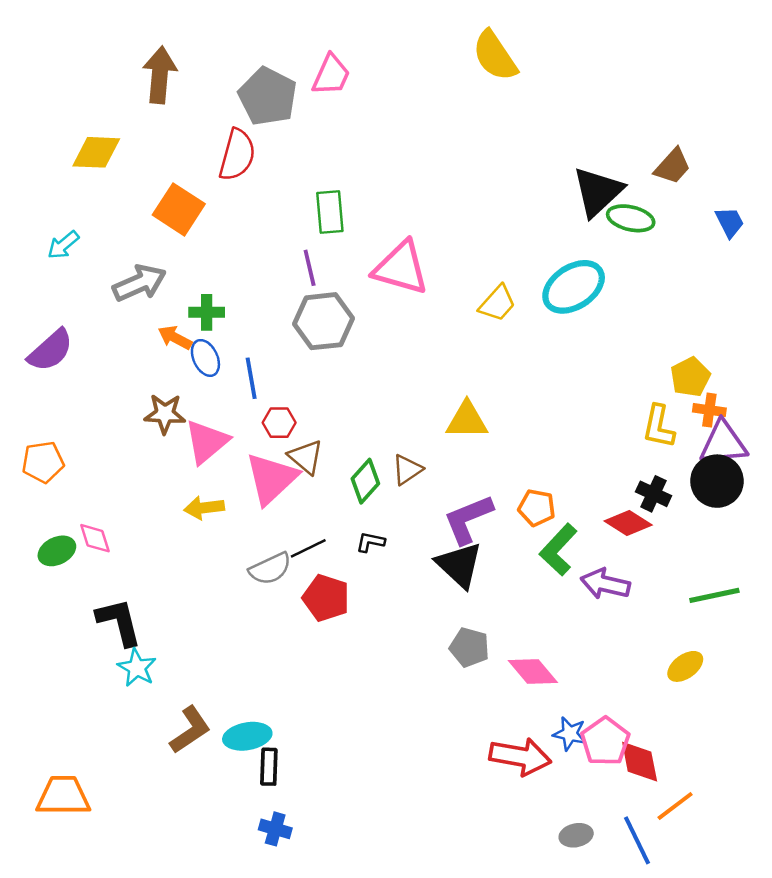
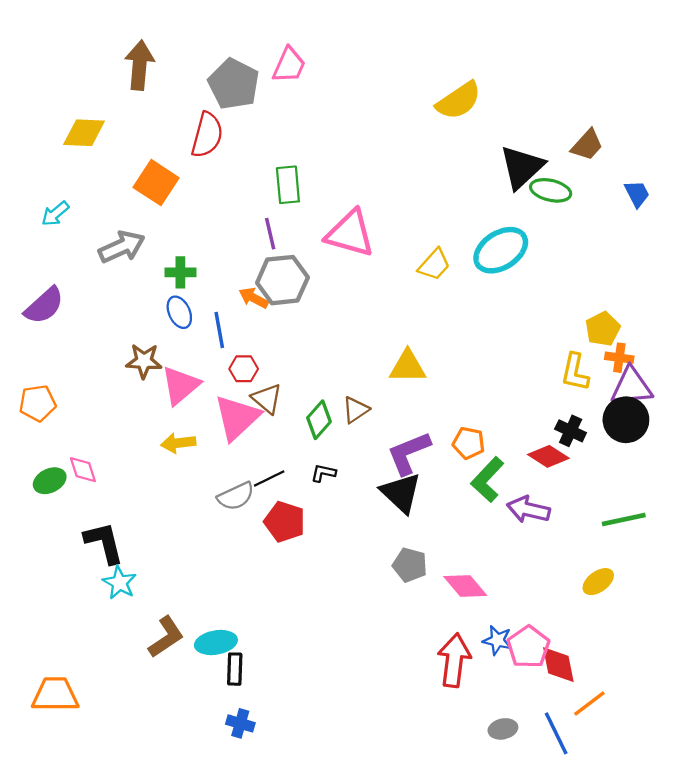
yellow semicircle: (495, 56) -> (459, 101), moved, turned -90
orange arrow: (175, 338) -> (254, 298), moved
red arrow: (520, 757) -> (454, 660), turned -93

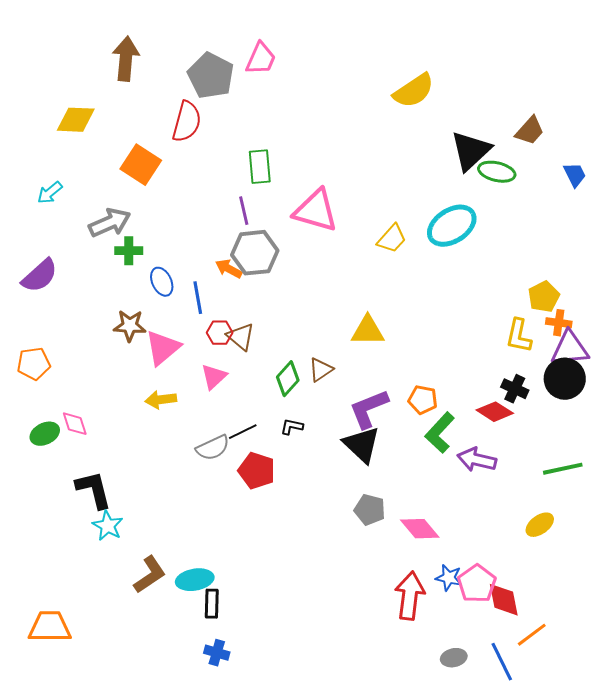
green cross: (180, 272) -> (129, 251), moved
brown triangle: (267, 399) -> (241, 337), moved
pink triangle: (237, 418) -> (214, 377), size x0.6

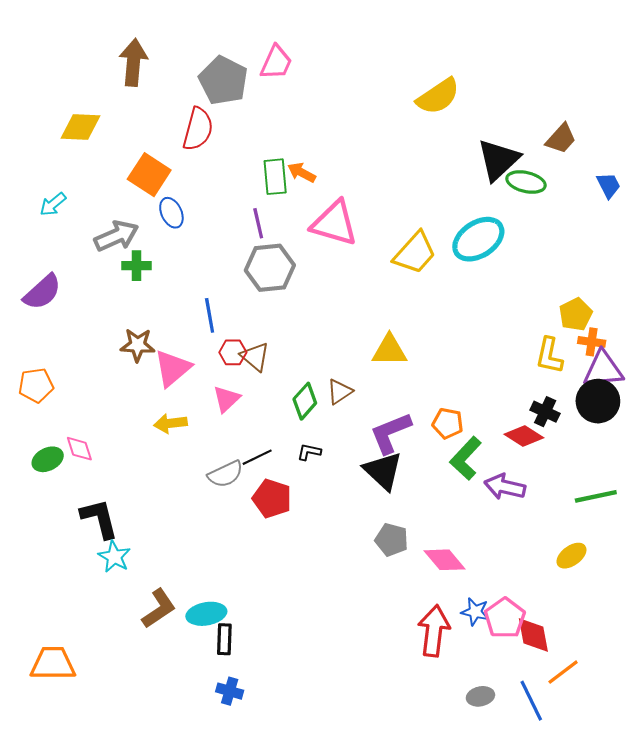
yellow trapezoid: (392, 239) -> (415, 253), size x1.4
orange arrow: (229, 269) -> (302, 173), moved
blue ellipse: (162, 282) -> (171, 213), moved

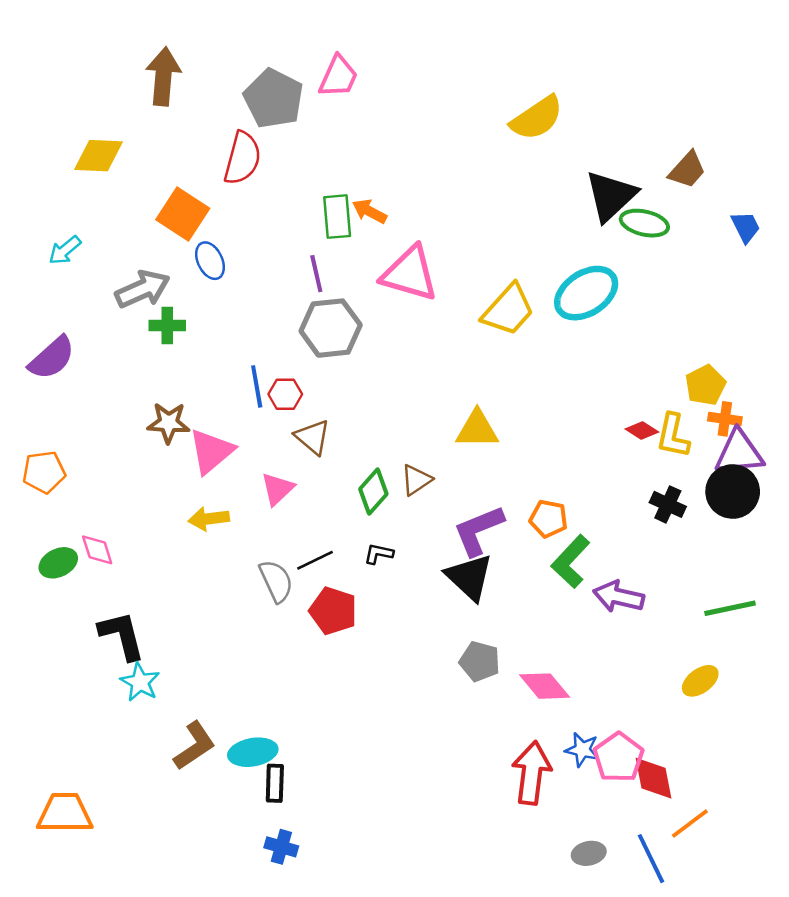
red hexagon: (233, 352) -> (285, 394), moved
red diamond: (524, 436) -> (642, 431), moved, size x0.7
gray semicircle: (225, 474) -> (276, 581), turned -90

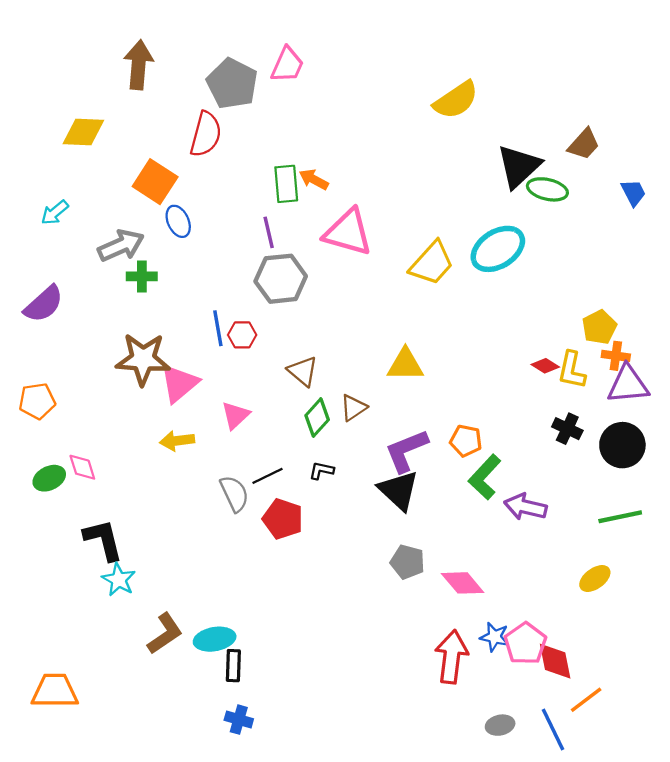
brown star: (169, 423) -> (143, 359), size x1.5
brown triangle: (312, 437) -> (303, 371), moved
black circle: (733, 492) -> (622, 445), moved

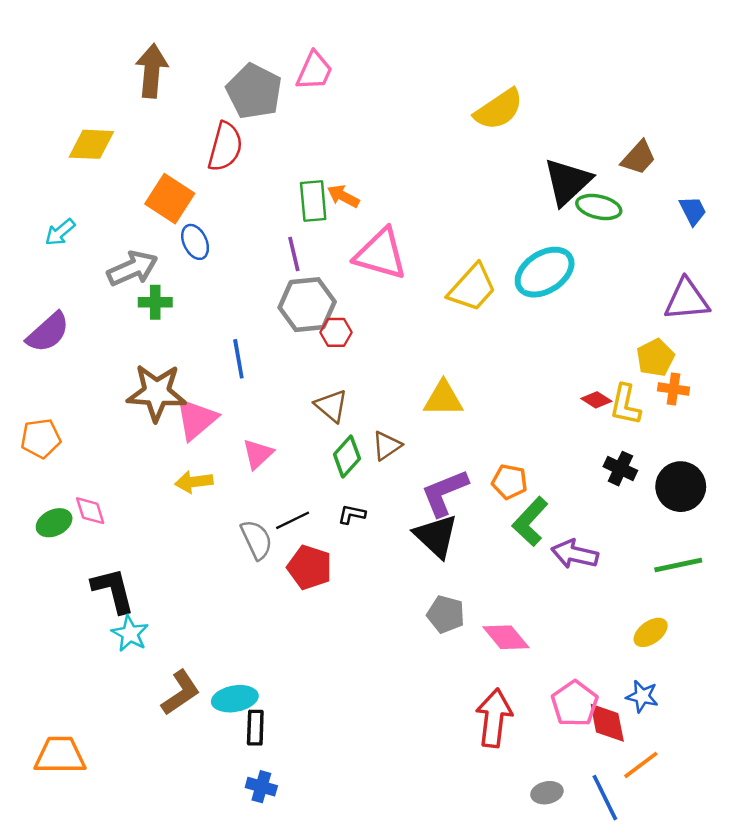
red hexagon: (242, 335) -> (336, 332), moved
purple triangle: (628, 384) -> (687, 300), moved
blue star: (495, 637) -> (642, 696), moved

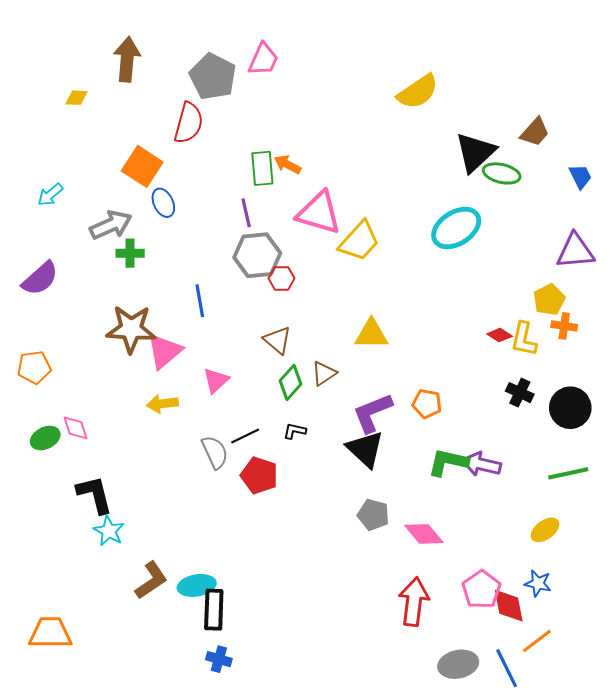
yellow diamond: (91, 144) -> (77, 98), moved, size x0.6
yellow trapezoid: (472, 288) -> (359, 241), moved
green L-shape: (530, 522) -> (448, 462), moved, turned 60
black rectangle: (255, 728) -> (214, 610), size x1.4
gray ellipse: (547, 793) -> (458, 664), size x1.5

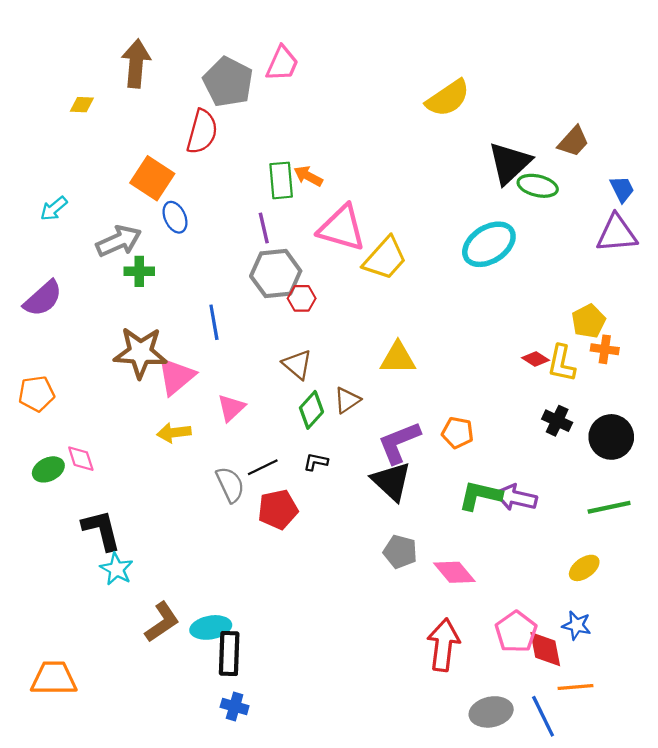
purple triangle: (575, 251) -> (617, 233), moved
red pentagon: (259, 475) -> (278, 509), turned -30
orange line: (537, 641) -> (576, 687), turned 32

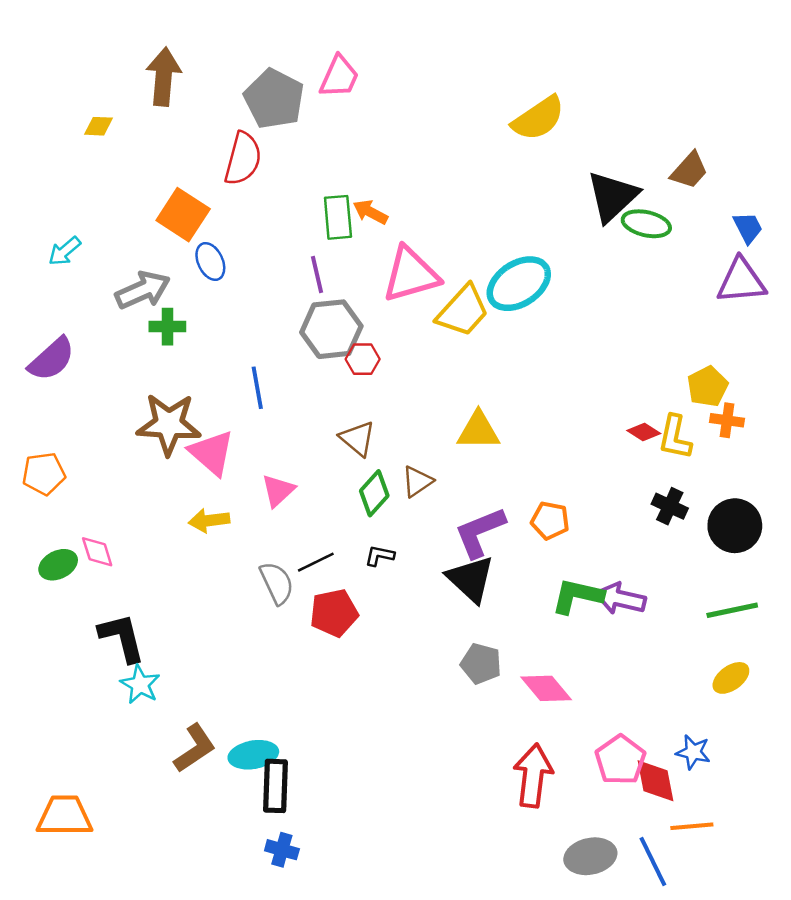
pink triangle: (342, 228) -> (411, 275), turned -32
cyan ellipse: (489, 244) -> (519, 284), moved
pink triangle: (176, 376) -> (212, 453), turned -39
yellow ellipse: (584, 568) -> (731, 678), moved

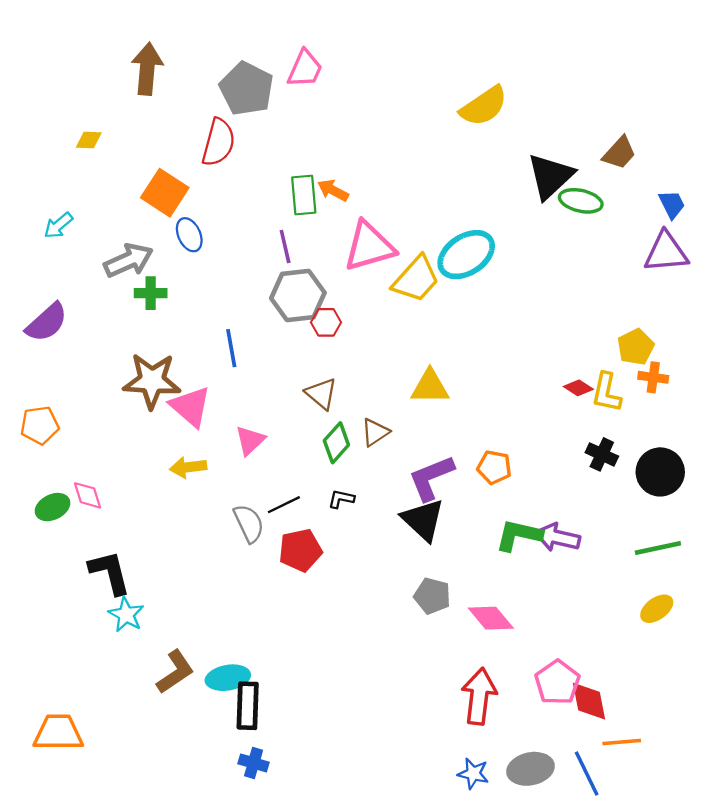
yellow diamond: (98, 126) -> (89, 140), moved
blue star: (693, 752) -> (473, 773), moved

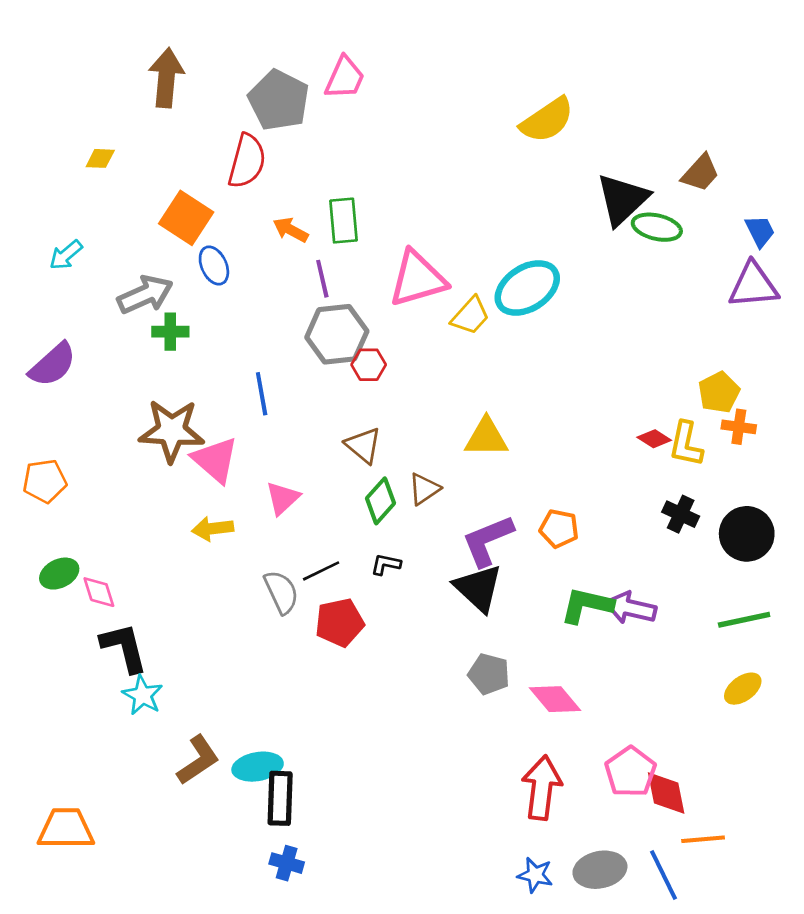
orange arrow: (333, 190) -> (291, 230), moved
yellow trapezoid: (416, 279) -> (470, 316), size x0.7
pink diamond: (88, 495) -> (99, 592), moved

